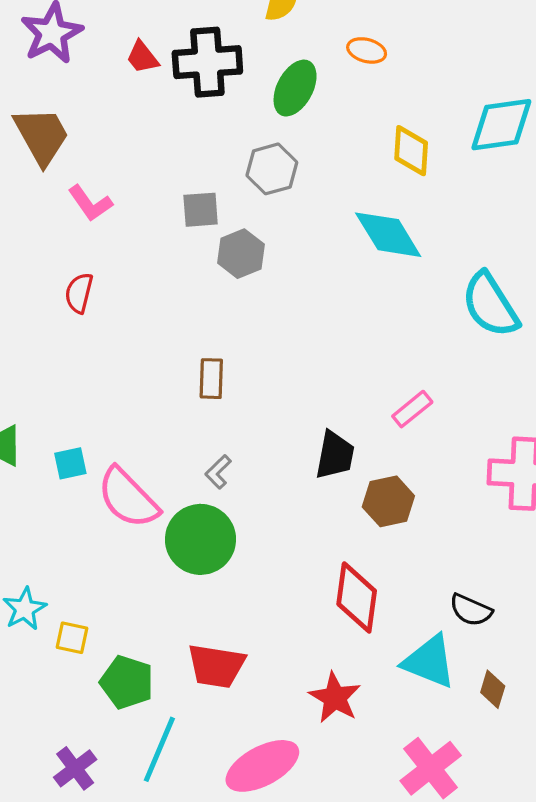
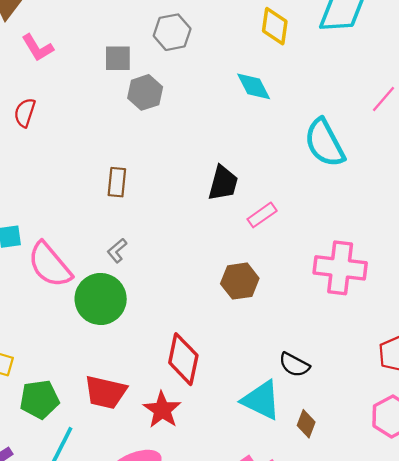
cyan diamond: (388, 235) -> (254, 86), size x0.7
black trapezoid: (335, 455) -> (223, 183), moved
red diamond: (357, 597) -> (183, 359), moved
green pentagon: (127, 682) -> (39, 399), turned -30
red star: (335, 698) -> (162, 410), moved

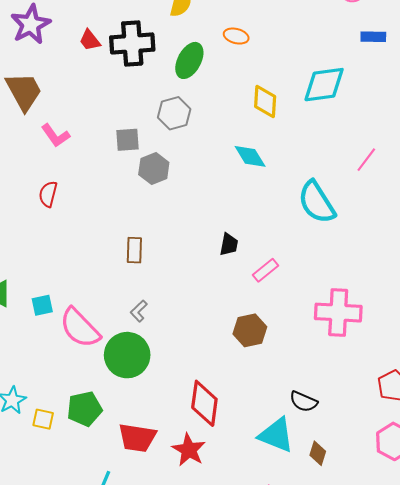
black trapezoid: (223, 183) -> (229, 244), size x0.7
green pentagon: (39, 399) -> (85, 409), moved

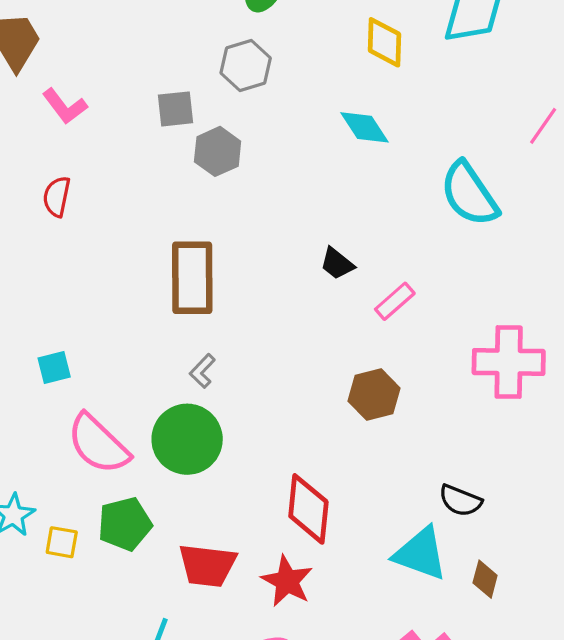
black trapezoid: (229, 244) -> (337, 264), turned 120
brown rectangle: (134, 250) -> (192, 278), size x1.8
pink semicircle: (80, 328) -> (98, 444), moved

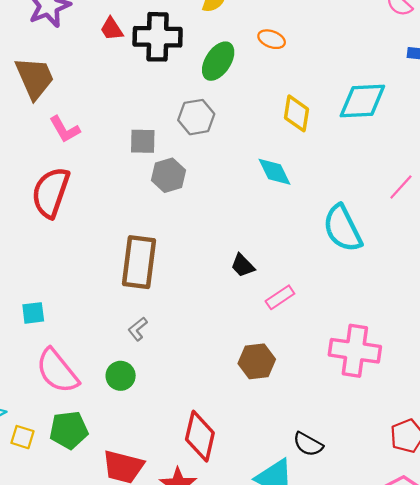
red semicircle: (57, 197) -> (51, 192), size x1.8
green circle: (187, 439) -> (121, 376), size x0.6

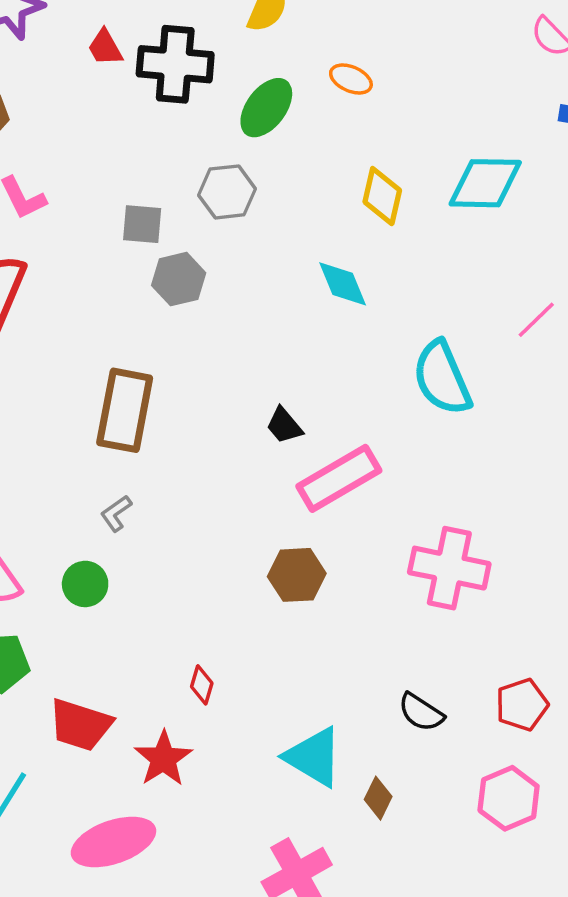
pink rectangle: (280, 297) -> (339, 478), size x1.8
red diamond: (200, 436) -> (202, 685), size x0.5
black semicircle: (308, 444) -> (421, 712), moved

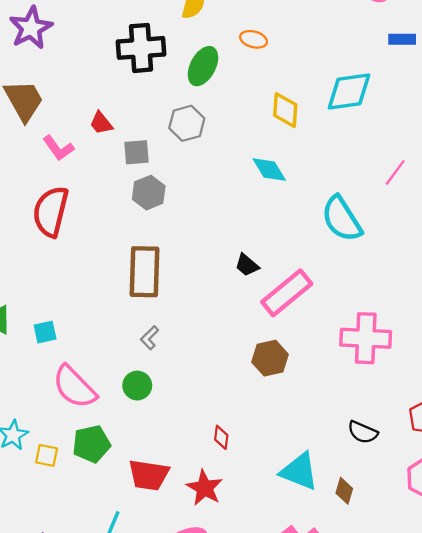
red trapezoid: (105, 48) -> (101, 123), moved
gray hexagon: (179, 279) -> (149, 193), moved

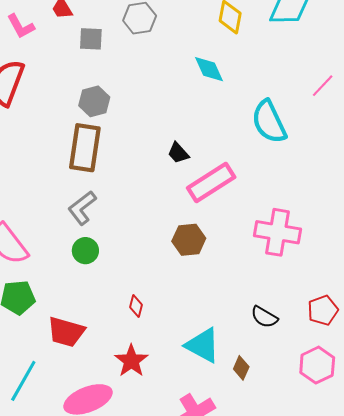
gray hexagon: (149, 193) -> (94, 101), moved
gray L-shape: (150, 338) -> (82, 208), size x1.6
green circle: (137, 386) -> (85, 251), moved
red star: (205, 488) -> (131, 361), moved

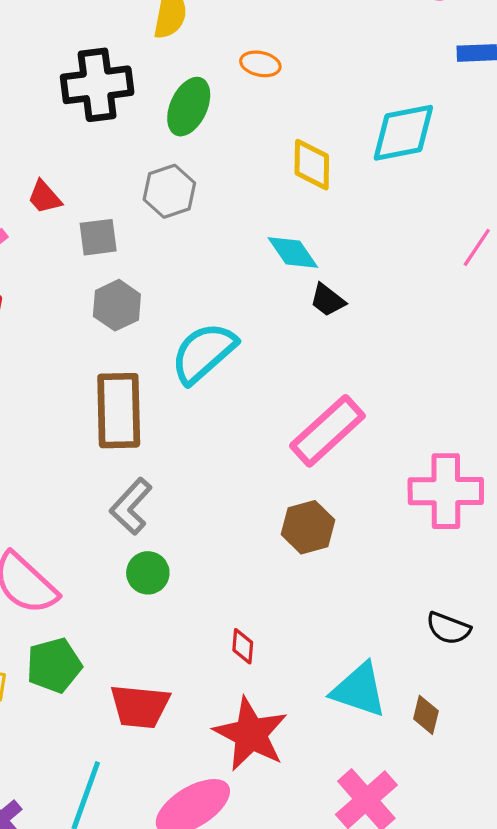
gray hexagon: (94, 101) -> (117, 305), moved
cyan semicircle: (269, 122) -> (203, 353), moved, turned 84
black trapezoid: (178, 153) -> (328, 300), moved
red star: (131, 361) -> (251, 734), size x1.4

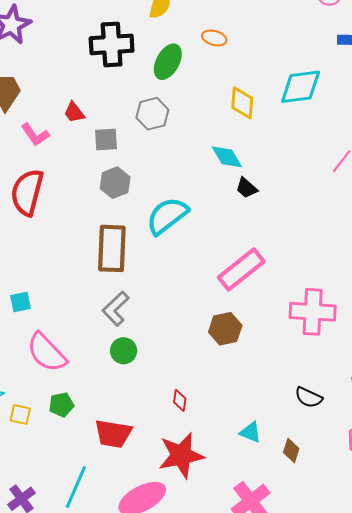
green pentagon: (54, 665) -> (61, 405), size x0.7
cyan triangle: (359, 690) -> (250, 432), size x0.6
red star: (251, 734) -> (181, 455), turned 30

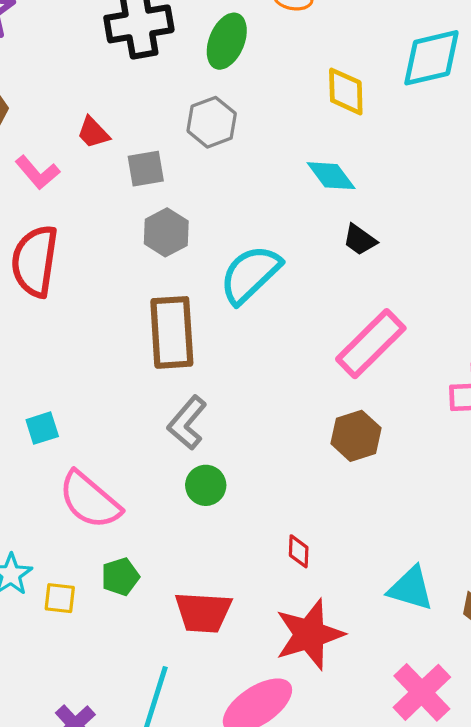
black trapezoid: (247, 188) -> (360, 240), moved
cyan triangle: (250, 432) -> (411, 588), size x1.4

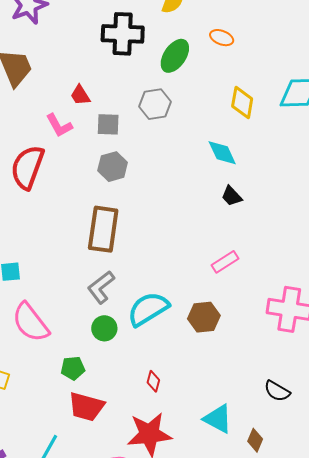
pink L-shape: (37, 172) -> (59, 125), moved
cyan semicircle: (250, 274) -> (148, 309), moved
pink rectangle: (371, 344) -> (225, 262), size x0.6
green pentagon: (120, 577) -> (73, 368), moved

